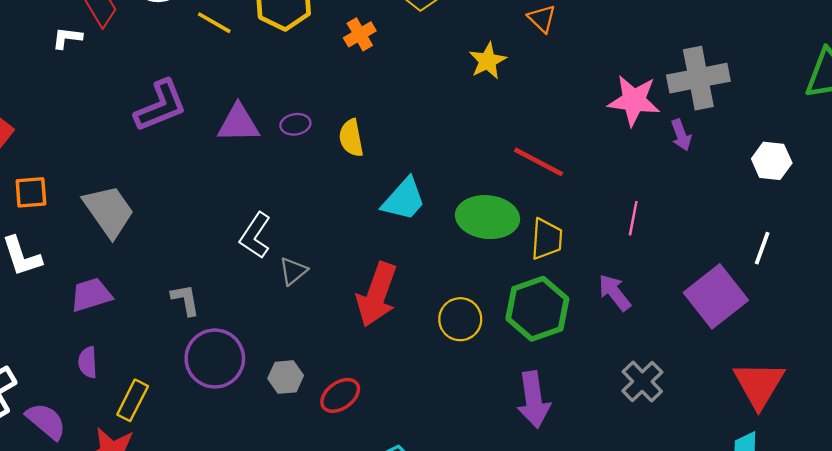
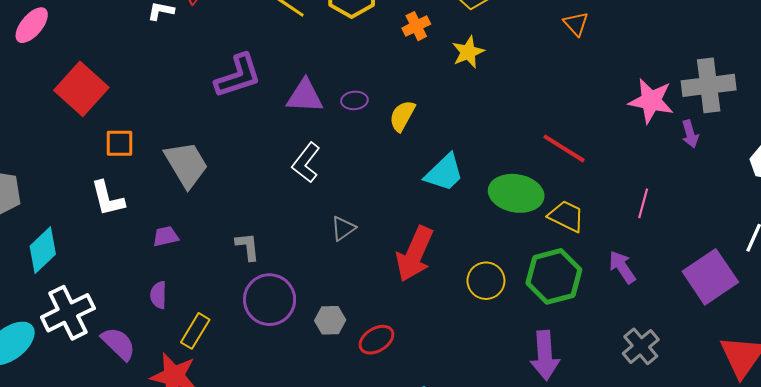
yellow star: (488, 61) -> (468, 52), moved
yellow semicircle: (351, 138) -> (402, 116), turned 36
white L-shape: (255, 236) -> (306, 163), moved
yellow trapezoid: (547, 239) -> (566, 216), turned -72
purple trapezoid: (91, 295) -> (166, 236), size x0.7

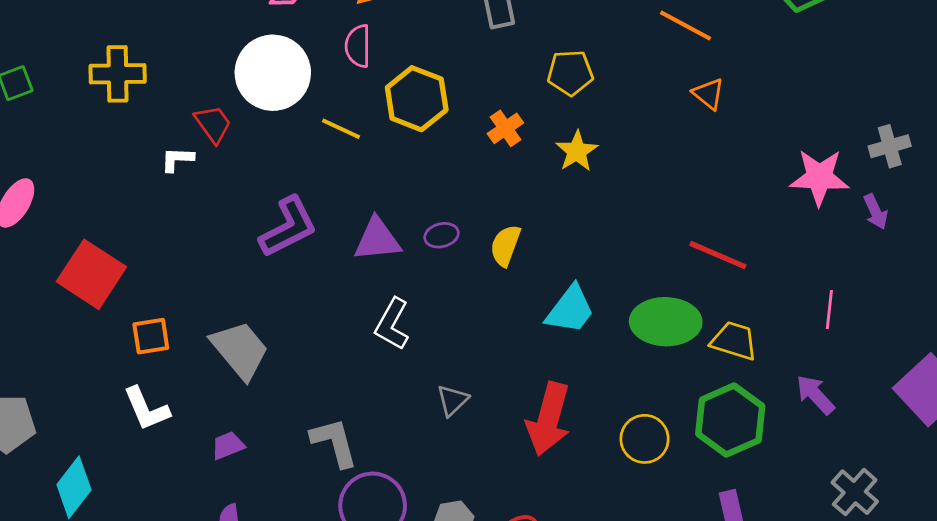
gray cross: (709, 85) -> (890, 146), size x0.6
gray L-shape: (248, 247) -> (334, 442), size x1.4

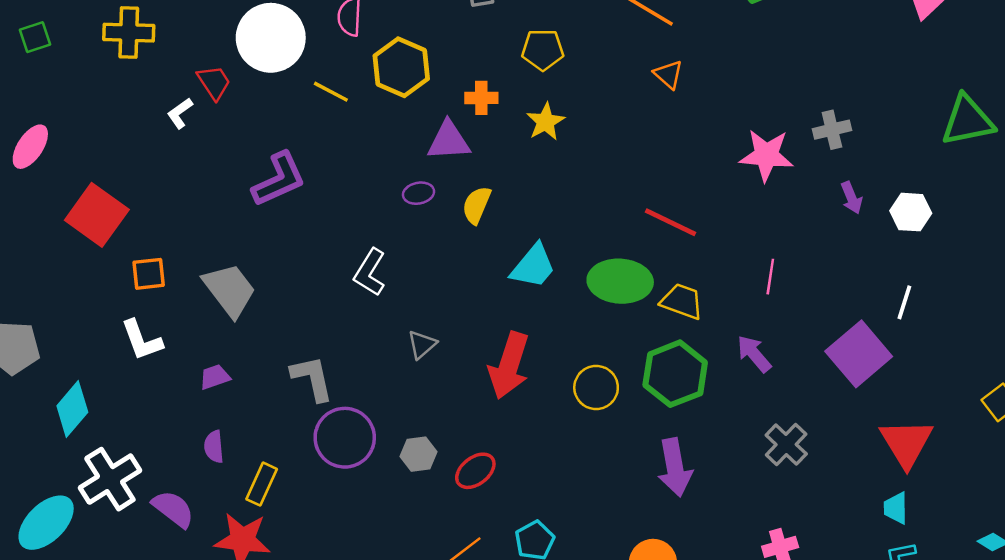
orange cross: (505, 128) -> (481, 98), turned 32
white L-shape: (177, 159) -> (180, 113), turned -40
purple arrow: (876, 212) -> (852, 198), moved
purple triangle: (377, 239) -> (449, 141), moved

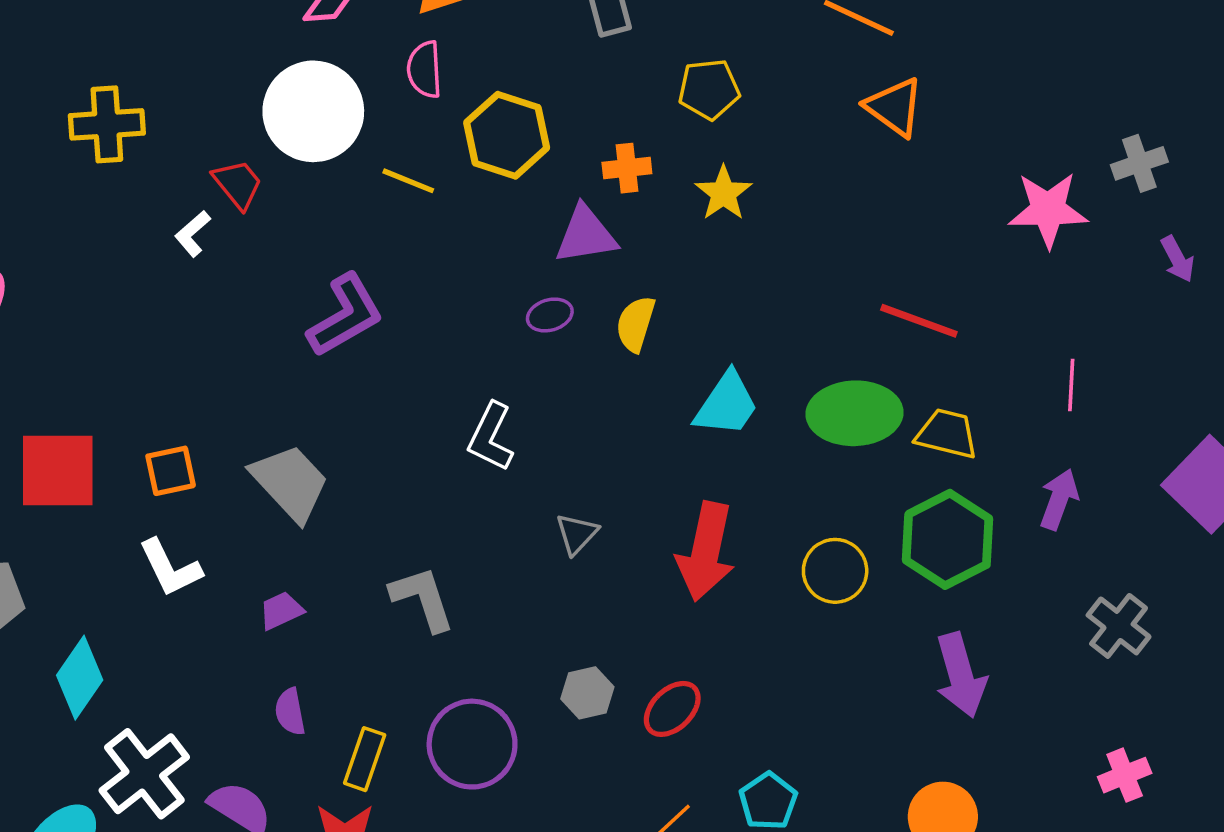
orange triangle: (668, 74) -> (894, 107), size x1.4
red square: (97, 215) -> (58, 471), moved, turned -30
purple arrow: (754, 354) -> (1059, 499), turned 66
purple circle: (345, 438) -> (472, 744), moved

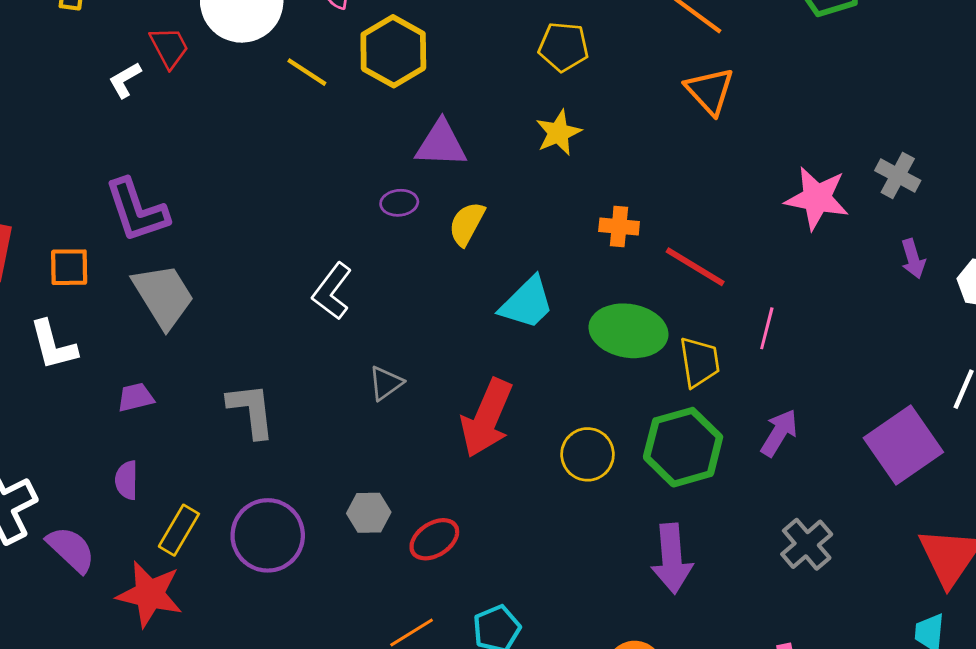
gray cross: (1139, 163) -> (898, 175), turned 36
orange cross: (627, 168) -> (619, 226), moved
purple L-shape: (345, 315) -> (137, 210), moved, turned 90
pink line: (1071, 385) -> (767, 328), moved
yellow trapezoid: (947, 434) -> (700, 362), turned 56

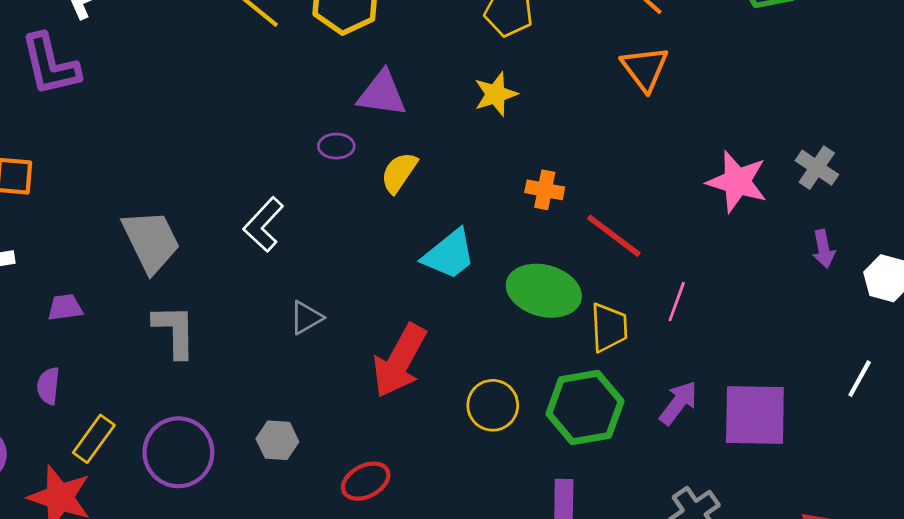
purple L-shape: (137, 210) -> (50, 65), moved
gray trapezoid: (163, 296) -> (151, 241), moved
purple square: (903, 445) -> (755, 415), moved, turned 30
red ellipse: (434, 539) -> (366, 481), moved

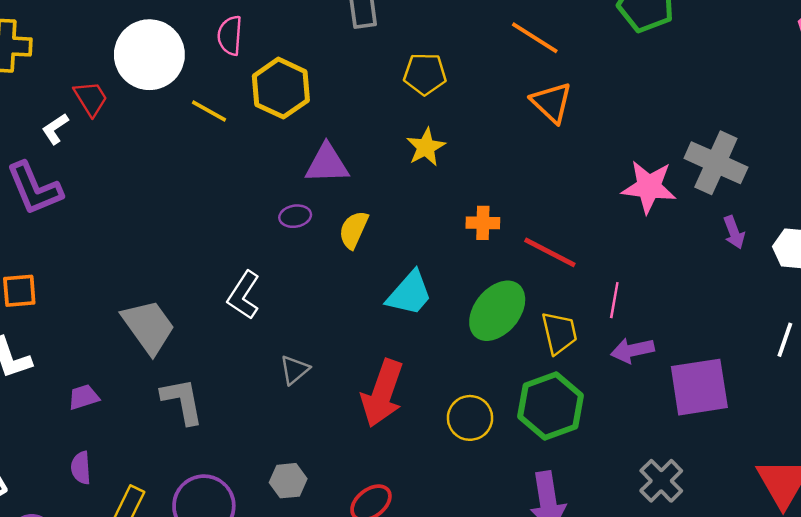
gray cross: (817, 168) -> (716, 163), size x1.6
green ellipse: (544, 291) -> (497, 311), turned -56
purple arrow: (678, 403) -> (632, 350), moved, turned -129

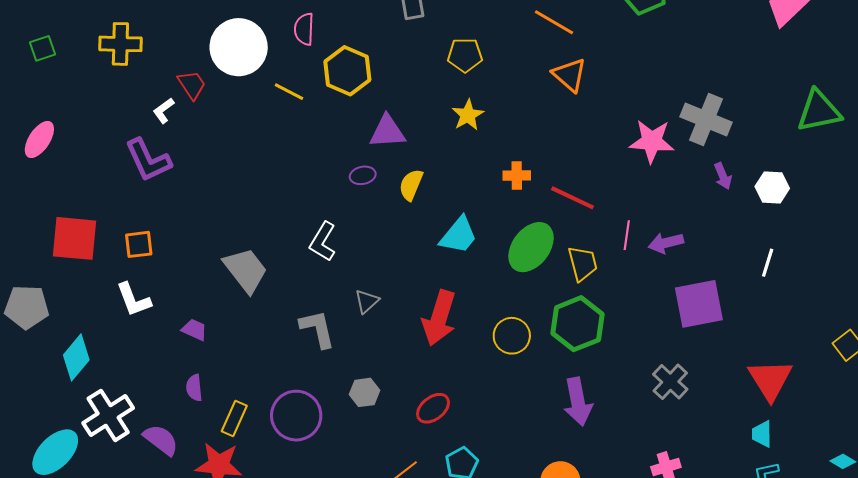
purple arrow: (632, 350) -> (666, 243), moved
purple trapezoid: (84, 397) -> (194, 330), turned 44
gray L-shape: (182, 401) -> (317, 329), moved

